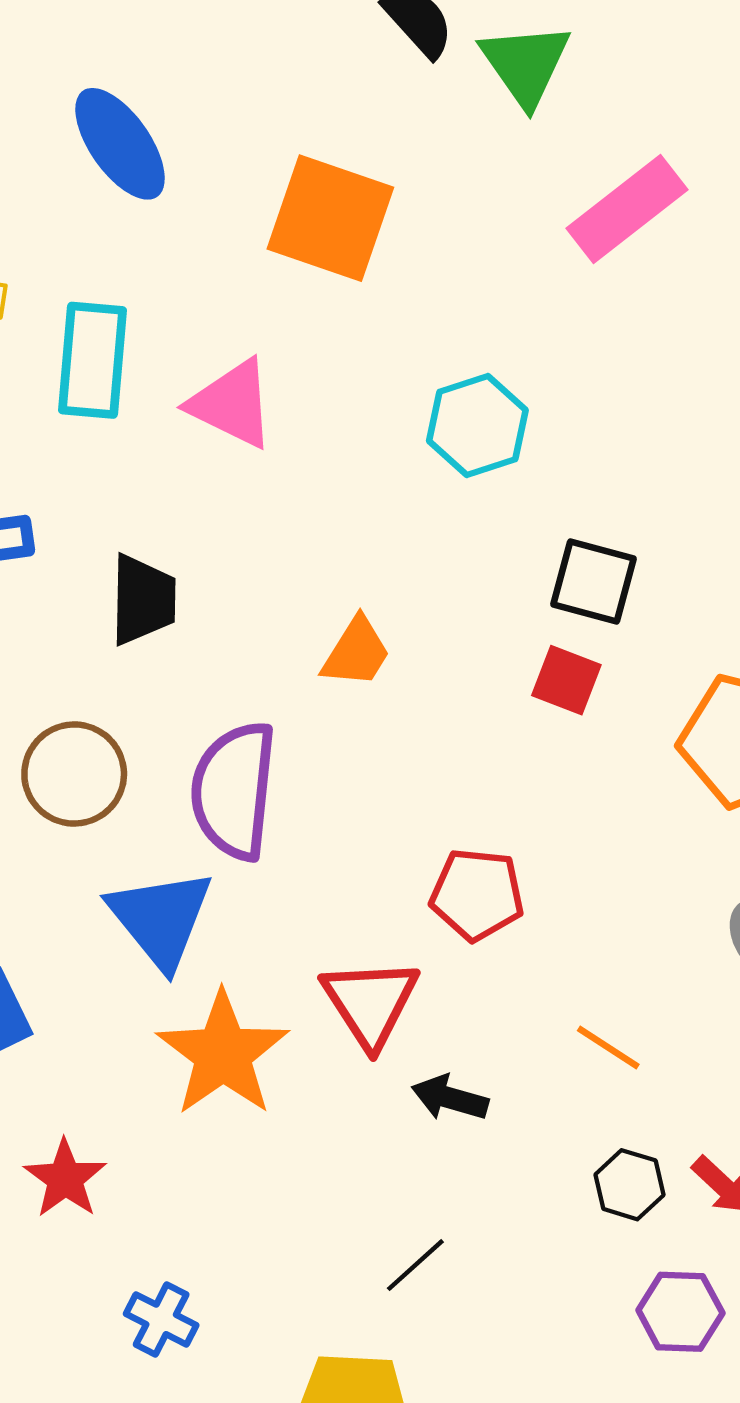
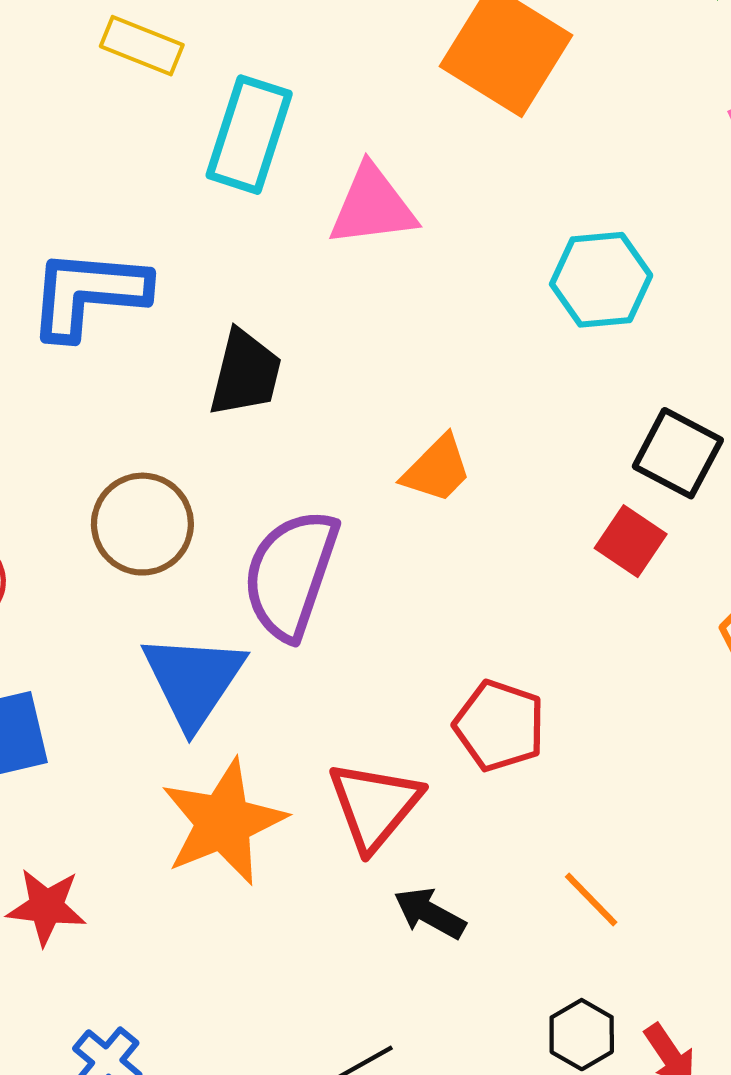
pink triangle: (232, 404) -> (372, 206), turned -46
red star: (65, 1179) -> (46, 907), turned 30

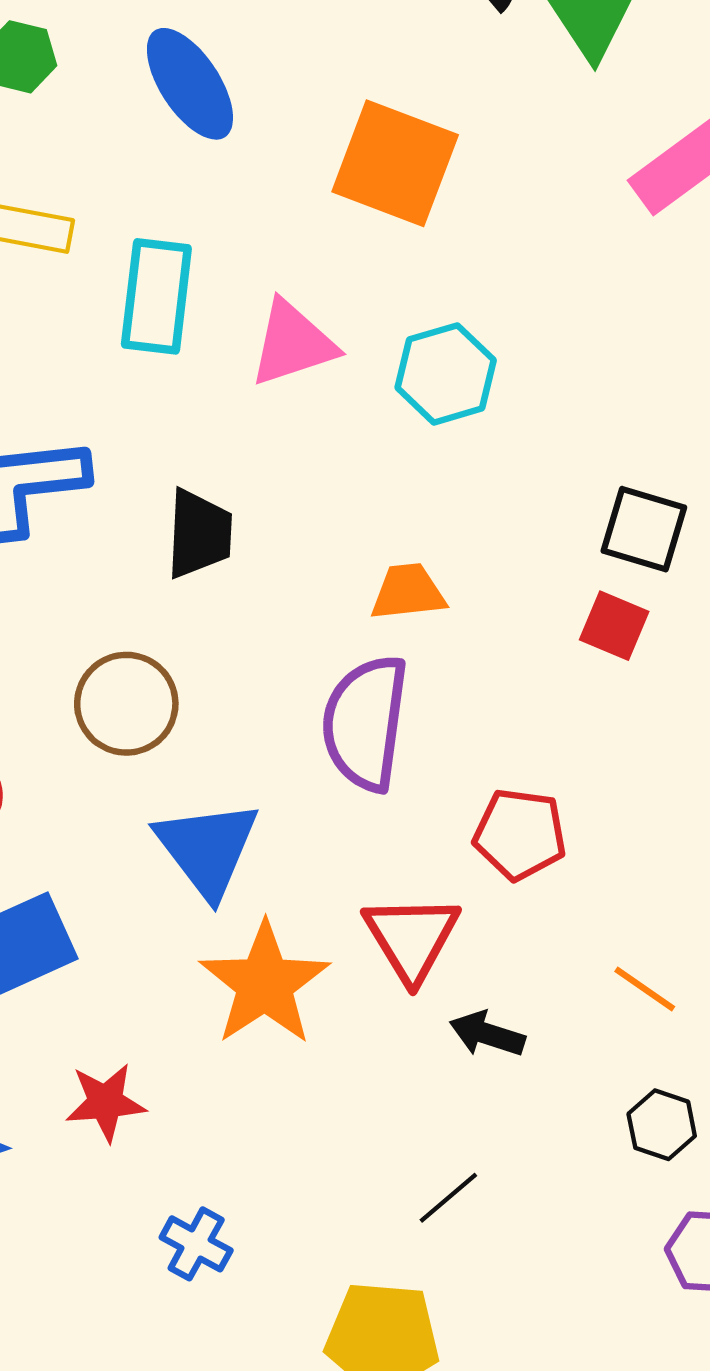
cyan hexagon: (601, 280) -> (446, 374), moved
orange trapezoid: (437, 469) -> (408, 592), turned -130
purple semicircle: (291, 574) -> (365, 723), moved

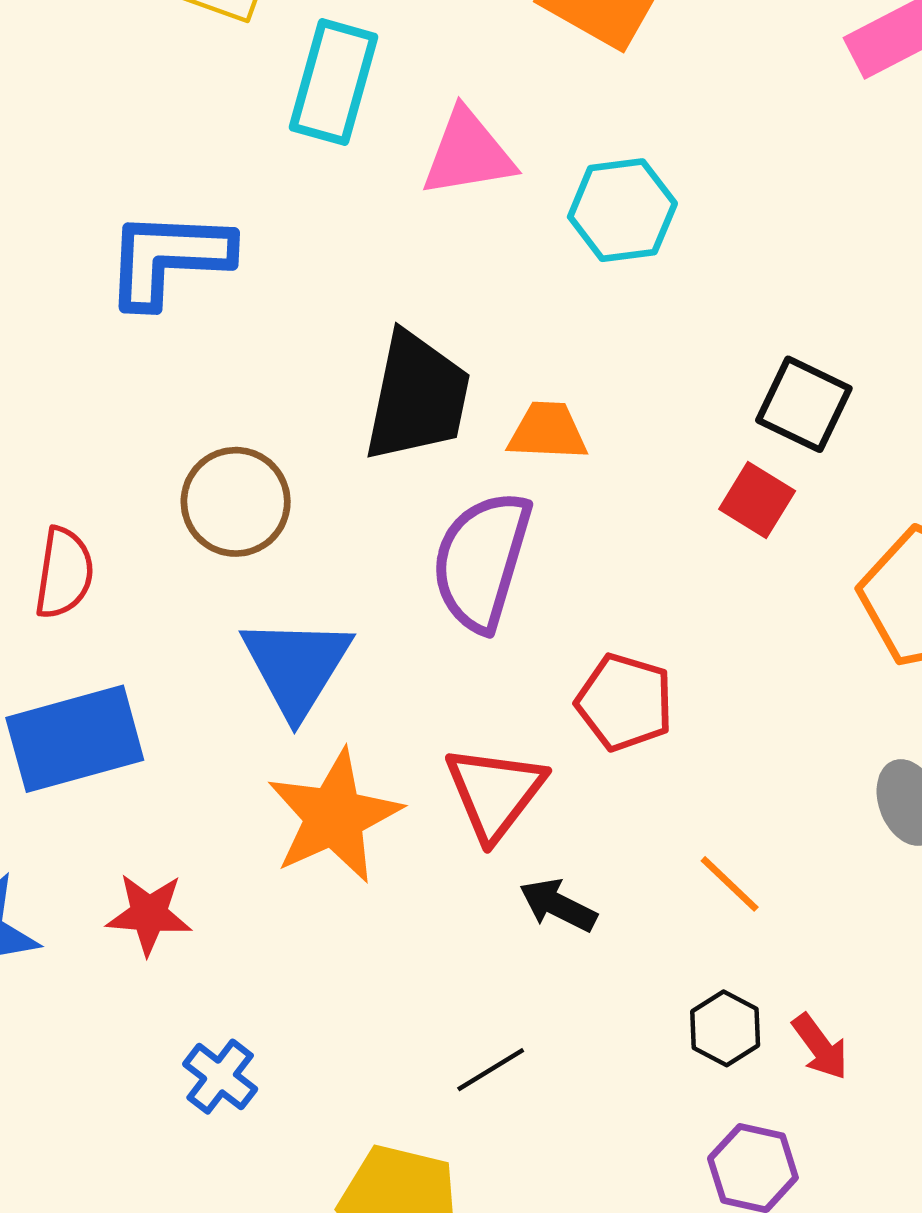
black trapezoid: (199, 534) -> (417, 397), moved, size x1.4

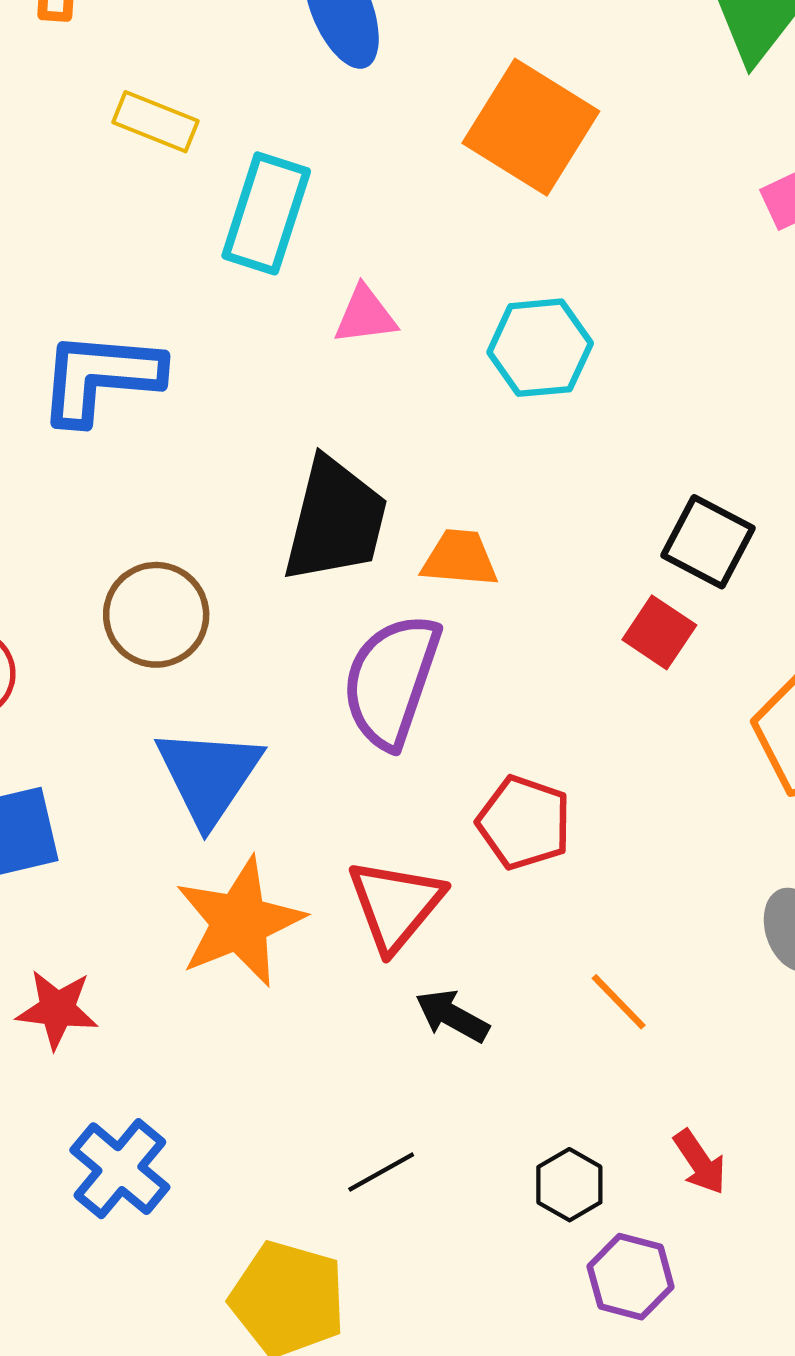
pink triangle: (468, 153) -> (365, 315), moved, size x0.7
black hexagon: (725, 1028) -> (569, 1185), moved
blue cross: (220, 1077) -> (120, 1169), size x1.4

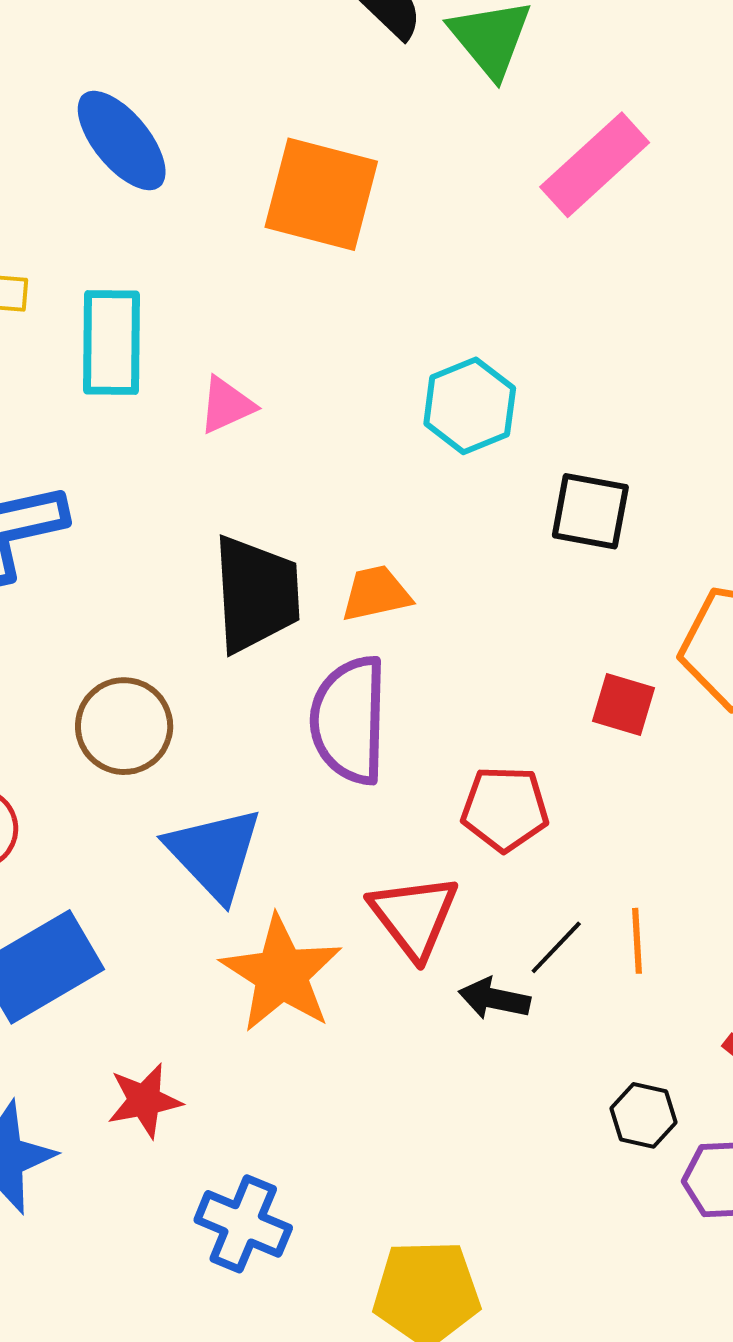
cyan hexagon: (540, 348) -> (470, 406), moved
red square: (659, 632) -> (623, 705), moved
orange line: (619, 1002) -> (637, 941), turned 58
black line: (381, 1172) -> (556, 947), moved

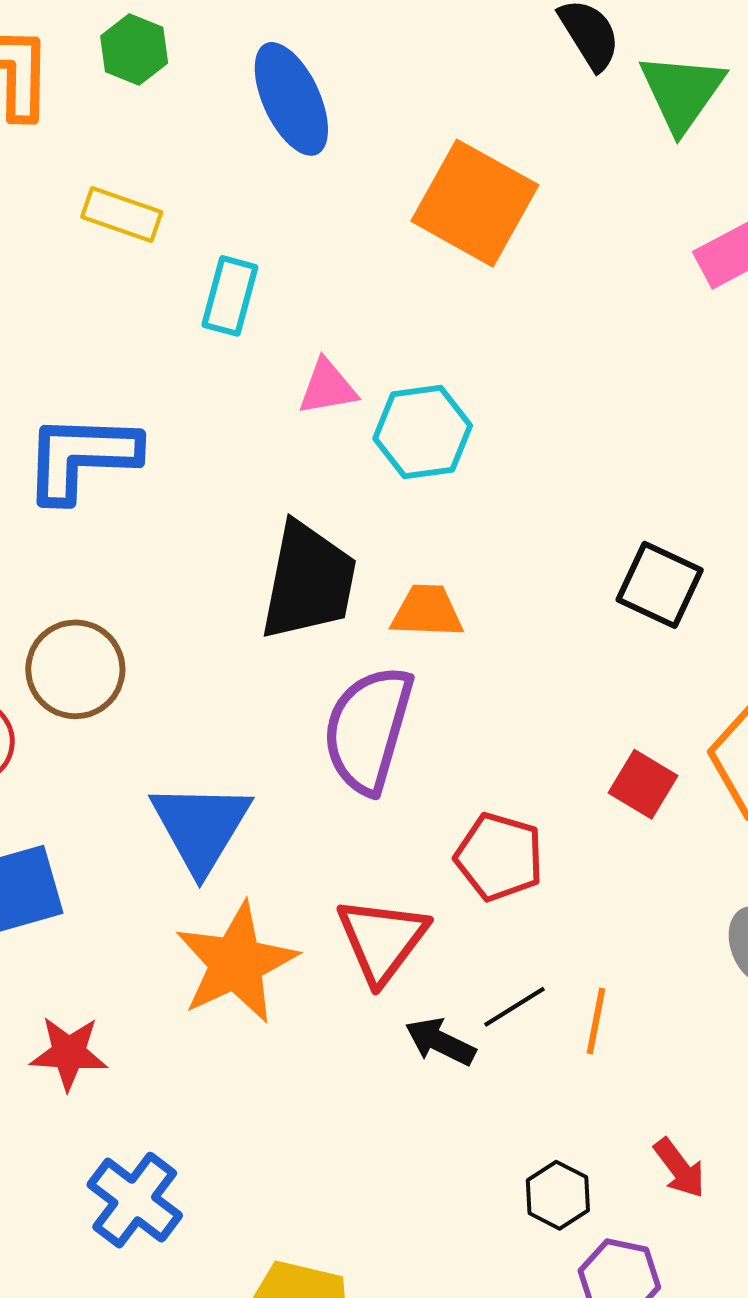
cyan rectangle: (112, 342) -> (230, 296), size x0.7
cyan hexagon: (470, 406) -> (423, 432), moved
brown circle: (124, 726) -> (75, 669), moved

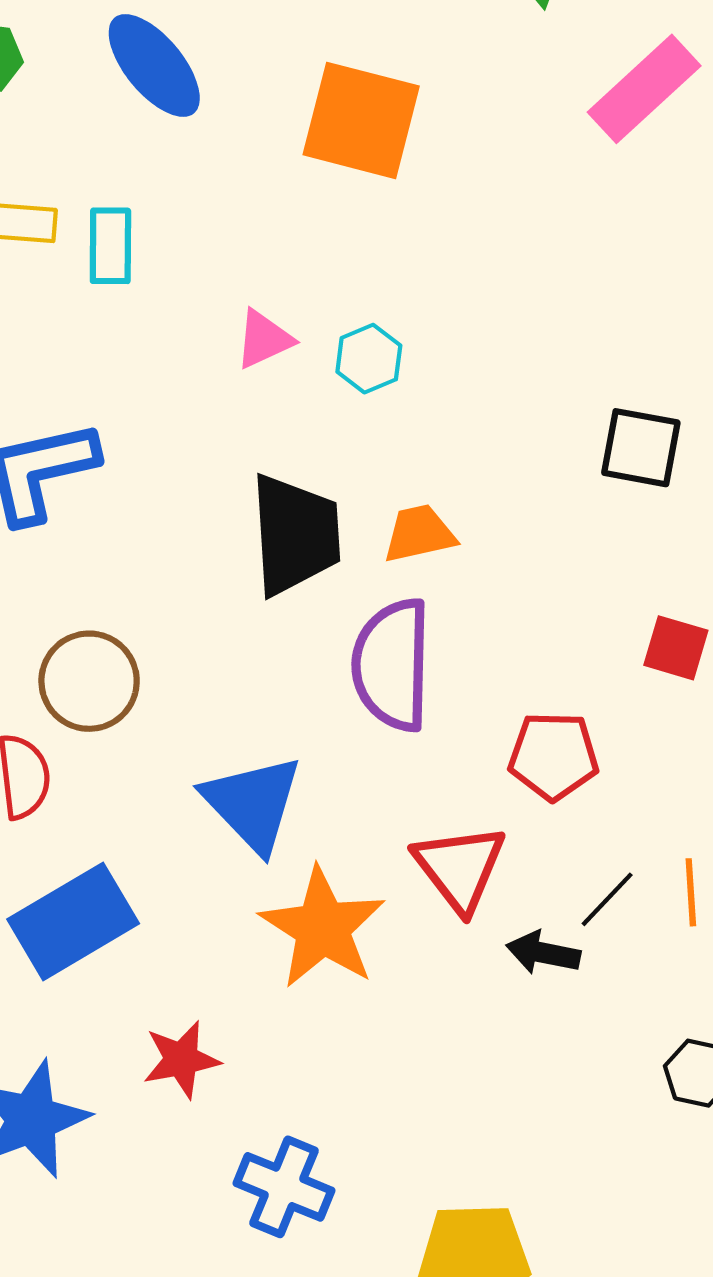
cyan rectangle: (230, 296) -> (110, 246), moved
cyan hexagon: (423, 432) -> (369, 359), size x0.7

